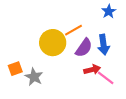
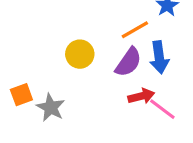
orange line: (73, 30) -> (135, 30), moved
yellow circle: (53, 43) -> (80, 54), size x0.7

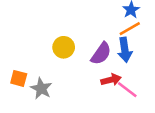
orange line: (135, 30) -> (130, 29), moved
orange square: (21, 95) -> (19, 78), turned 35

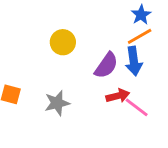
yellow circle: (64, 47) -> (63, 42), moved
gray star: (41, 88) -> (57, 103), moved, turned 30

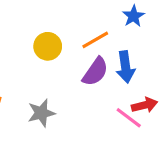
orange line: (140, 36) -> (95, 40), moved
red arrow: (118, 96) -> (145, 105), moved

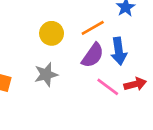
gray star: (41, 113) -> (46, 75), moved
pink line: (129, 118) -> (108, 87), moved

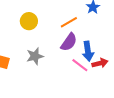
yellow circle: (52, 33) -> (29, 21), moved
blue arrow: (119, 51) -> (88, 51), moved

